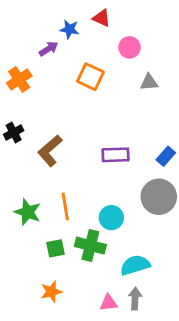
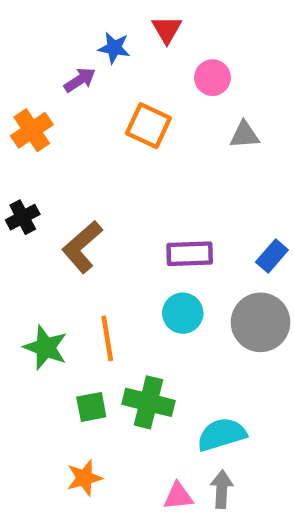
red triangle: (102, 18) -> (167, 30), turned 36
cyan circle: (111, 218) -> (183, 313), moved

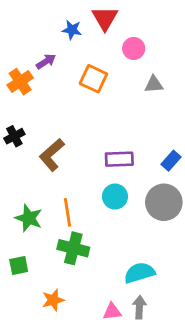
red triangle: (167, 30) -> (105, 18), size x1.4
purple arrow: (80, 80) -> (46, 61), moved
green cross: (148, 402) -> (73, 248), moved
green square: (91, 407) -> (19, 266), moved

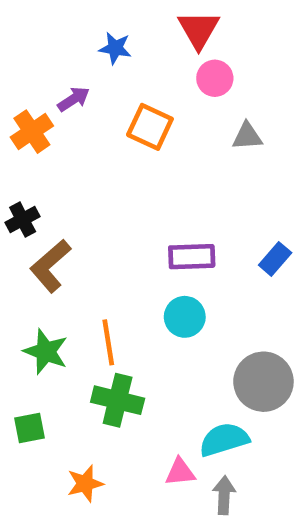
red triangle: (105, 18) -> (199, 30), moved
brown L-shape: (52, 155) -> (50, 266), moved
gray circle: (164, 202) -> (263, 382), moved
pink triangle: (112, 312) -> (180, 472), moved

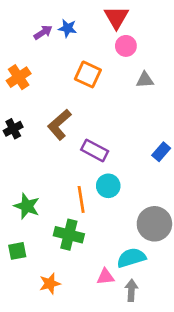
purple arrow: (74, 99) -> (43, 32), moved
purple rectangle: (192, 257) -> (95, 150), moved, turned 30
brown L-shape: (50, 266) -> (59, 125), moved
orange line: (108, 342) -> (81, 199), moved

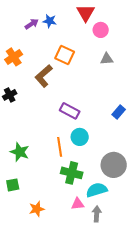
pink circle: (126, 46) -> (101, 30), moved
brown L-shape: (59, 125) -> (44, 76), moved
green cross: (69, 235) -> (72, 173), moved

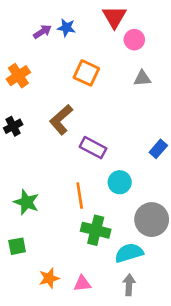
brown L-shape: (44, 76) -> (61, 120), moved
cyan circle: (80, 137) -> (120, 182), moved
pink triangle: (78, 204) -> (82, 284), moved

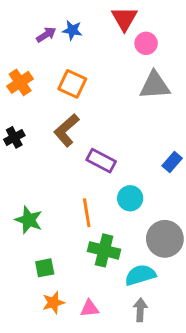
orange square: (86, 73) -> (72, 84), moved
gray triangle: (142, 78) -> (155, 85), size x1.6
green square: (17, 246) -> (45, 268), moved

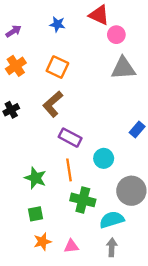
red triangle: (124, 19) -> (99, 15), turned -35
purple arrow: (46, 35) -> (13, 31), moved
purple rectangle: (101, 161) -> (70, 138), moved
green star: (29, 220) -> (35, 178), moved

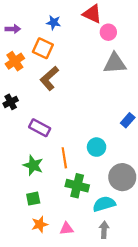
purple arrow: (13, 31) -> (13, 29), turned 32
orange square: (57, 67) -> (43, 48), moved
brown L-shape: (53, 104) -> (49, 78), moved
purple rectangle: (70, 138) -> (40, 128), moved

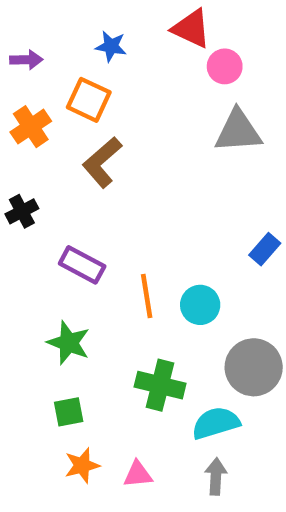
orange line: (64, 158) -> (147, 296), moved

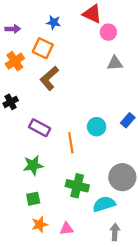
gray triangle: (238, 131) -> (115, 63), size x0.7
cyan circle: (200, 305) -> (97, 127), moved
green star: (69, 343) -> (33, 165), turned -30
gray arrow: (216, 476) -> (115, 232), moved

